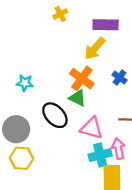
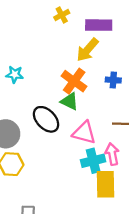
yellow cross: (60, 14) -> (62, 15), moved
blue cross: (120, 78) -> (113, 80), turned -32
cyan star: (25, 83) -> (15, 74), moved

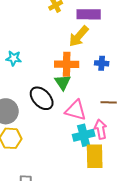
orange cross: (74, 81) -> (67, 64), turned -35
green triangle: (70, 101) -> (63, 82), turned 30

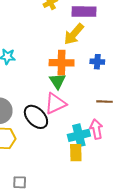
black ellipse: (42, 98) -> (36, 117), moved
pink triangle: (76, 110) -> (55, 104), moved, turned -40
yellow rectangle: (95, 156) -> (76, 153), moved, size x0.7

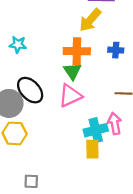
black ellipse: (36, 117) -> (30, 90), moved

